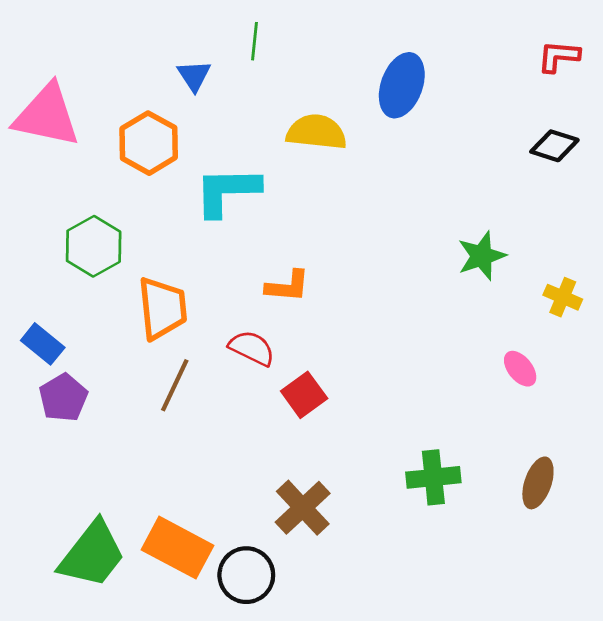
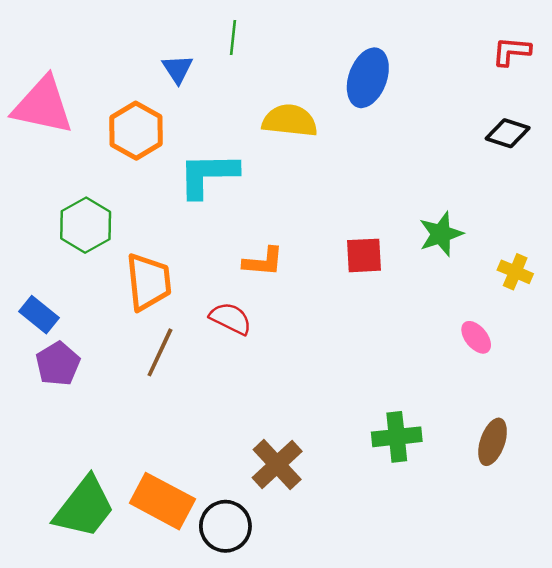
red square: (304, 395) -> (364, 255), moved, turned 33

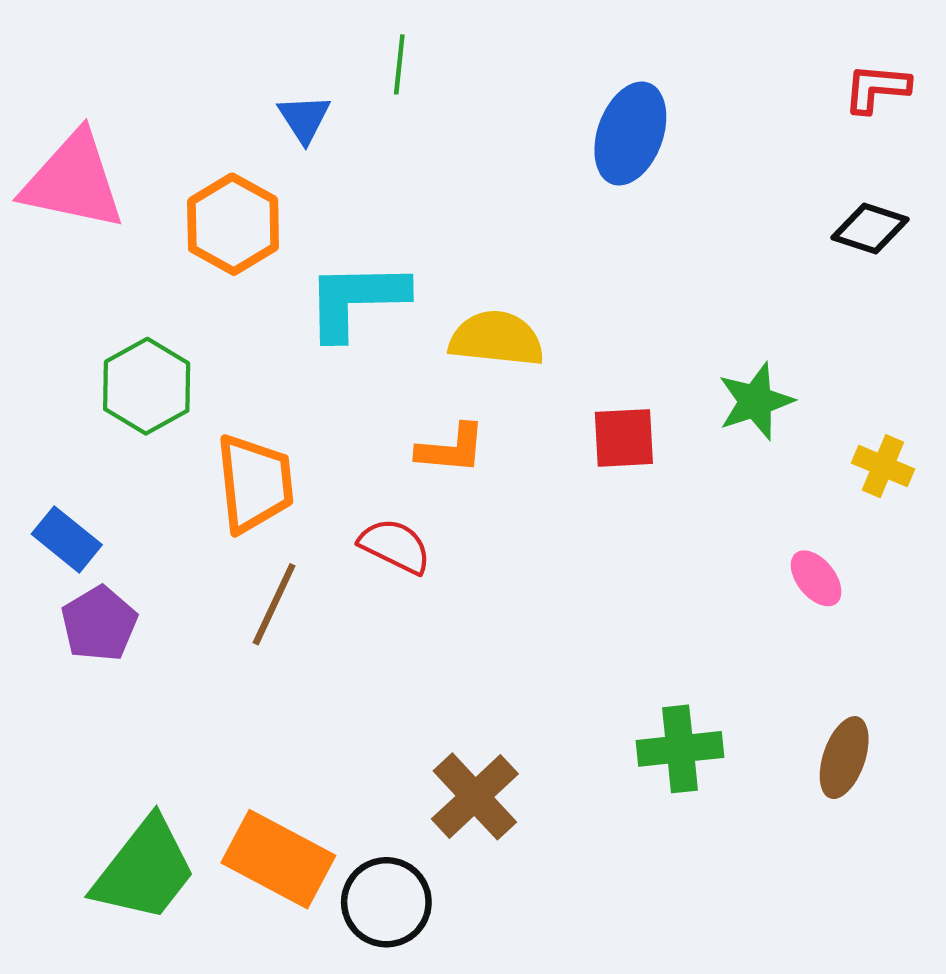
yellow semicircle: (290, 121) -> (496, 339), moved

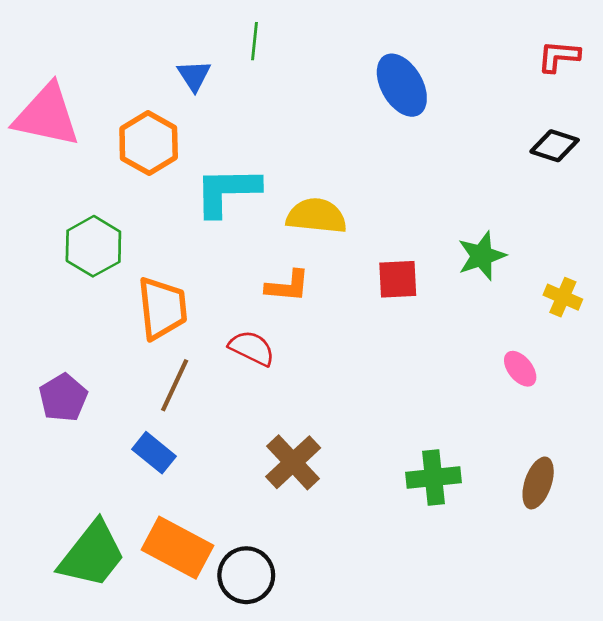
blue ellipse: (630, 134) -> (402, 85), turned -50
blue rectangle: (67, 539) -> (154, 453), moved
brown cross: (475, 796) -> (293, 462), moved

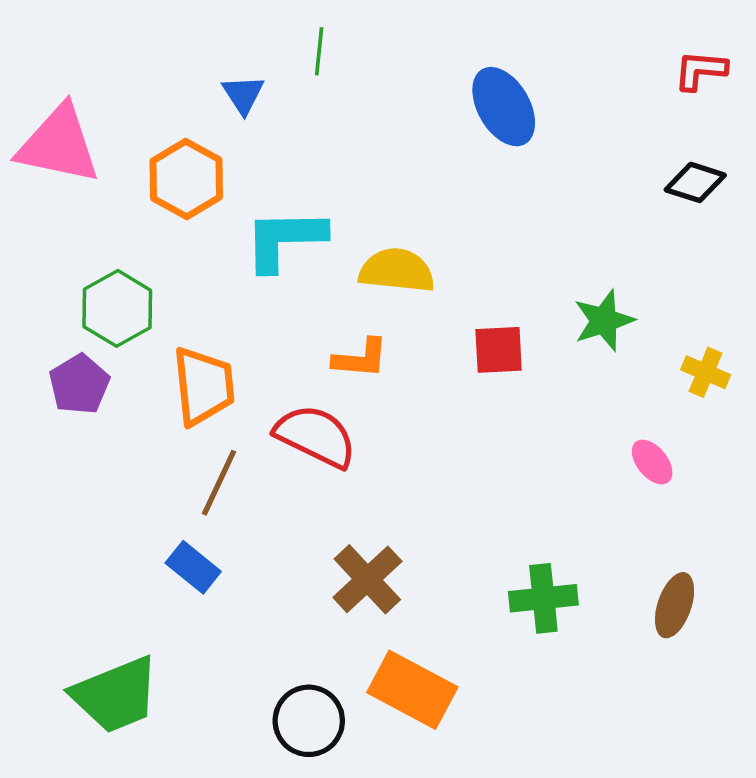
red semicircle: (252, 348) -> (316, 436), size x1.4
purple pentagon: (63, 398) -> (79, 384), moved
orange rectangle: (177, 548) -> (412, 690), moved
green trapezoid: (92, 555) -> (116, 695), turned 30

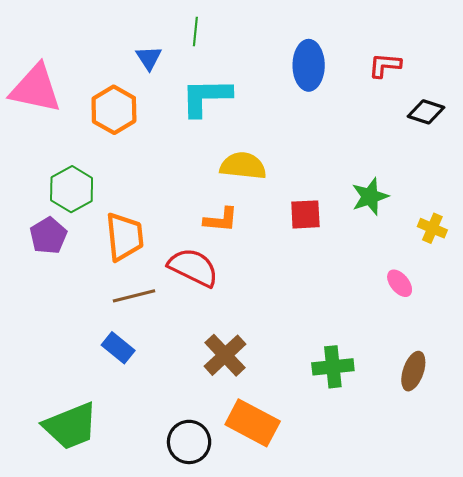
red L-shape: (700, 70) -> (385, 65), moved
blue ellipse: (504, 107) -> (309, 65), turned 30
cyan L-shape: (285, 239) -> (206, 97), moved
brown line: (219, 483) -> (134, 296), turned 51

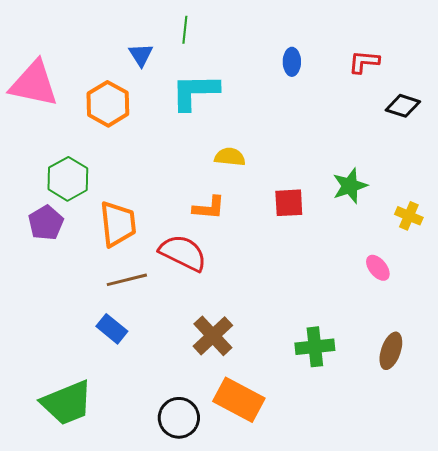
blue ellipse: (309, 65) -> (292, 62), size x0.6
yellow semicircle: (243, 166) -> (230, 157), size x0.7

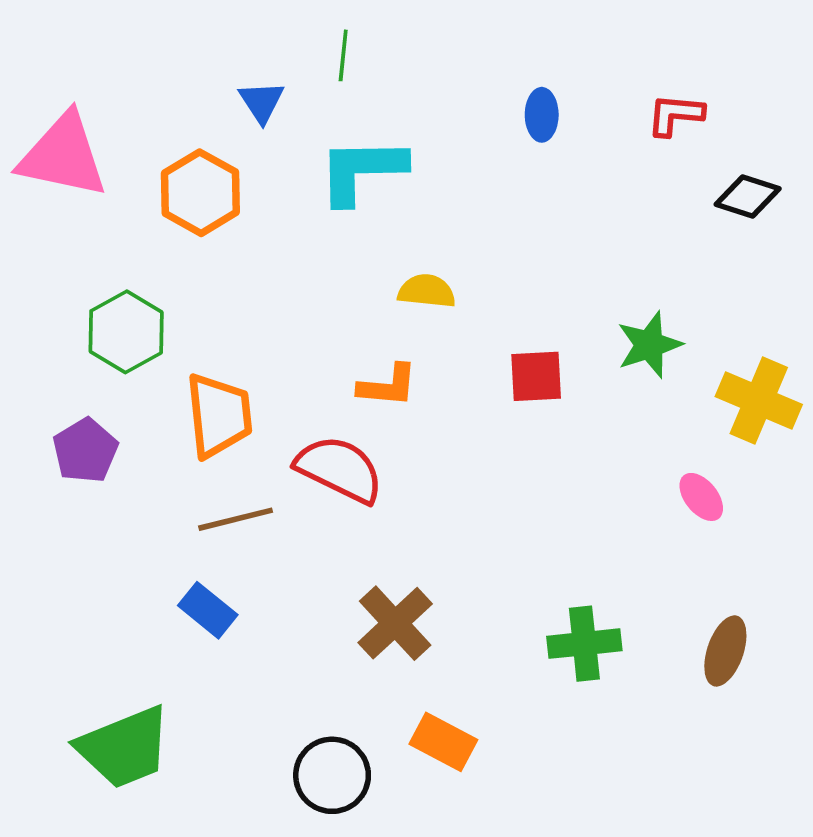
yellow cross: (409, 216) -> (759, 401), size x1.6
purple pentagon: (46, 223) -> (85, 451), moved
orange rectangle: (239, 400) -> (443, 742), size x0.7

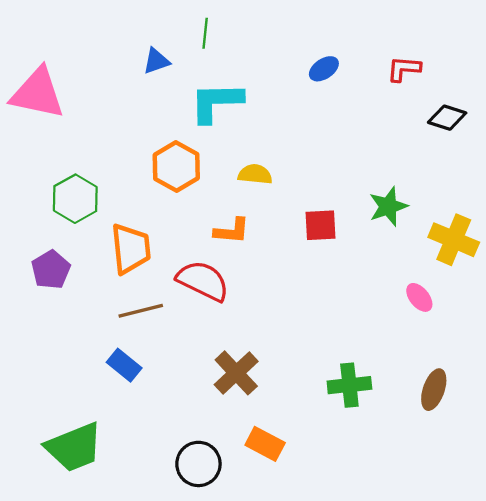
blue triangle: (262, 102) -> (156, 61), turned 44
blue ellipse: (542, 115) -> (324, 69), turned 56
orange hexagon: (200, 193) -> (176, 166), moved

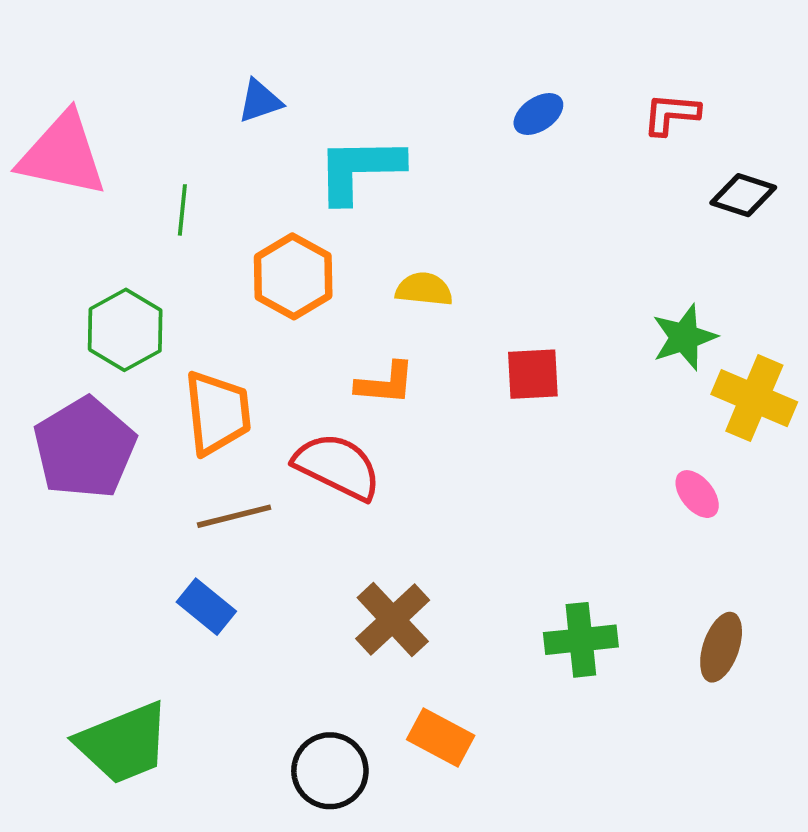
green line: (205, 33) -> (182, 210), moved
green star: (388, 206) -> (684, 337), moved
purple pentagon: (51, 270) -> (85, 448), size x1.6

